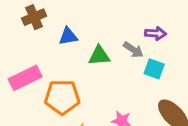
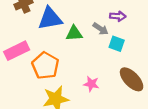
blue triangle: (68, 36) -> (50, 18), size x1.6
orange pentagon: (62, 97) -> (45, 66), turned 30

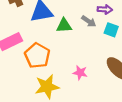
cyan square: (117, 44) -> (111, 30), moved

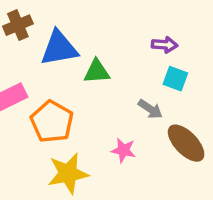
gray arrow: (89, 21) -> (150, 109), moved

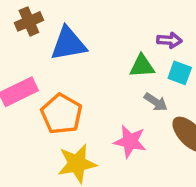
green triangle: (97, 72) -> (142, 66), moved
pink star: (123, 150) -> (130, 141), size x1.4

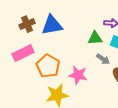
brown cross: (29, 21) -> (27, 24), moved
pink star: (130, 141) -> (78, 75), moved

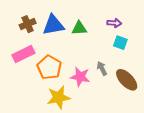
green triangle: (95, 38) -> (79, 28), moved
gray arrow: (103, 59) -> (102, 68), moved, turned -152

